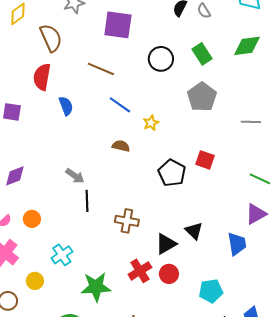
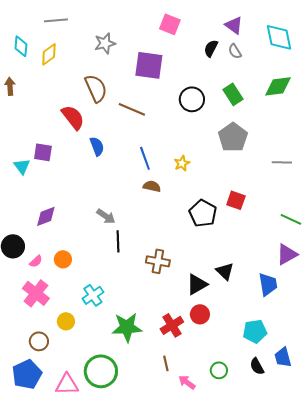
brown semicircle: (51, 38) -> (96, 88), moved
red semicircle: (42, 77) -> (73, 117), turned 132
blue line: (120, 105) -> (145, 158), moved, turned 35
red cross: (140, 271) -> (172, 325), moved
cyan pentagon: (211, 291) -> (255, 331), moved

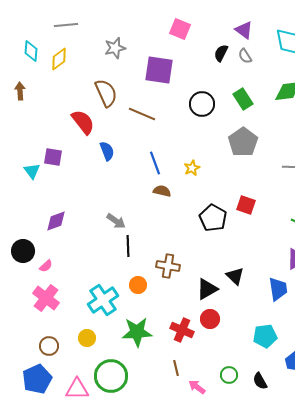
orange circle: (63, 259) -> (138, 285), moved
cyan cross: (93, 295) -> (103, 300), size x1.4
yellow circle: (66, 321) -> (87, 338), moved
red cross: (172, 325) -> (182, 330), turned -35
black semicircle: (257, 366) -> (260, 381), moved

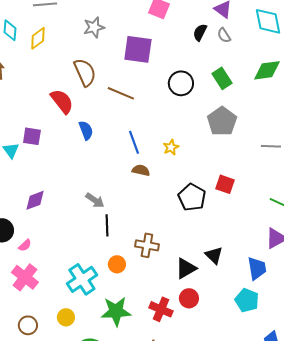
cyan pentagon: (265, 336) -> (247, 300), moved, turned 30

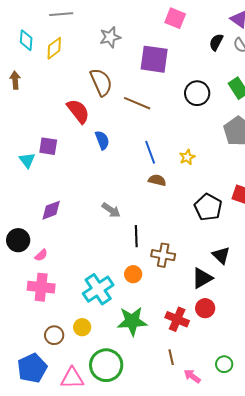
black line: (107, 225) -> (136, 236), moved
black triangle: (214, 255) -> (221, 255), moved
pink cross: (25, 277) -> (41, 287), turned -32
brown circle: (28, 325) -> (54, 335), moved

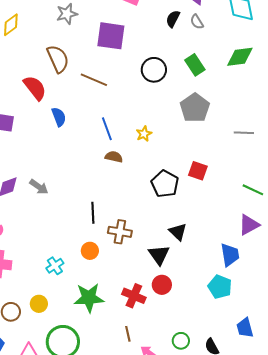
gray arrow: (111, 210) -> (39, 187), moved
black triangle: (202, 278) -> (159, 255), turned -35
cyan cross: (98, 289) -> (55, 266), size x0.6

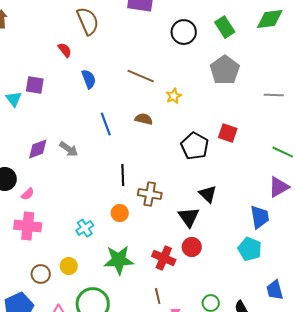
brown line: (94, 80) -> (141, 76), moved
red semicircle: (35, 88) -> (65, 50), size x0.6
blue line: (107, 129) -> (106, 124), moved

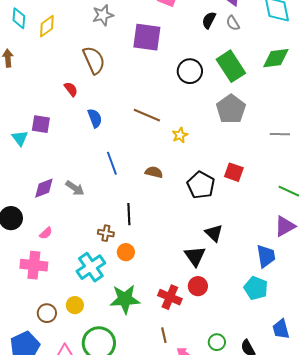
green rectangle: (225, 27) -> (231, 66), size x1.4
brown semicircle: (144, 119) -> (154, 172), moved
pink semicircle: (28, 194) -> (46, 233), moved
brown cross: (150, 194) -> (106, 233), moved, size x0.7
cyan cross: (85, 228) -> (91, 267), size x1.6

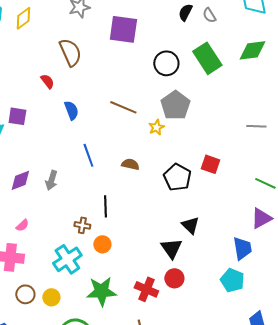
gray pentagon: (231, 109) -> (175, 105), moved
gray arrow: (75, 188) -> (51, 180), turned 72
brown circle: (47, 313) -> (25, 294), moved

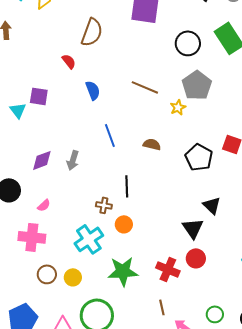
brown semicircle: (70, 52) -> (92, 32), turned 44

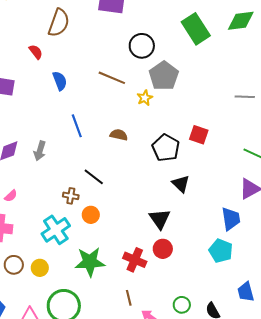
black circle: (188, 43) -> (142, 46), moved
black line: (127, 186) -> (94, 177), turned -50
black triangle: (212, 205) -> (181, 184), moved

